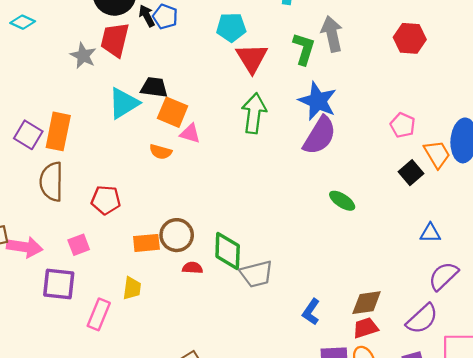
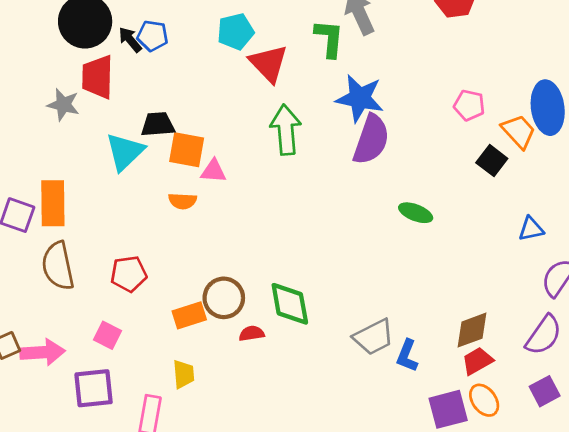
pink square: (79, 245) -> (107, 335), turned -30
gray trapezoid: (256, 274) -> (374, 337), moved

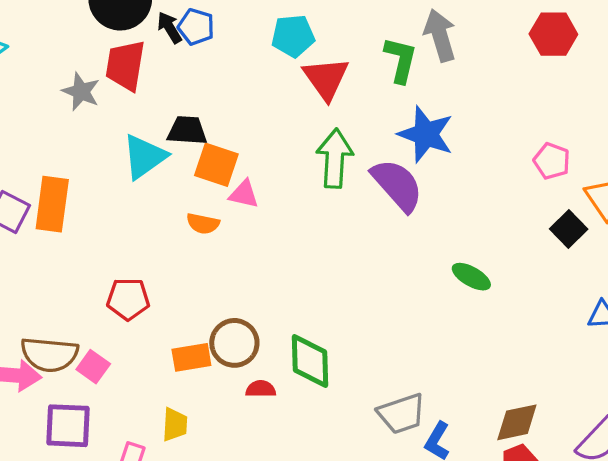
purple semicircle: (371, 140) -> (397, 185), moved, turned -69
brown semicircle: (58, 266) -> (49, 354), moved, turned -81

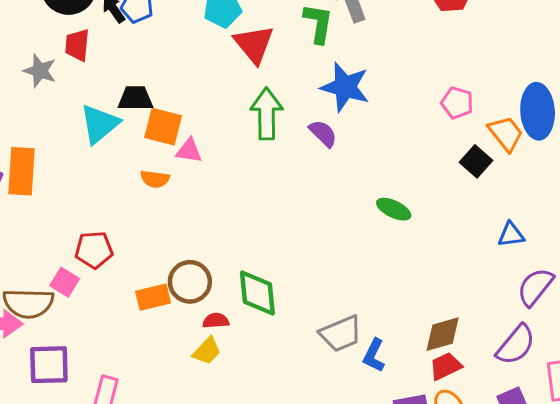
red trapezoid: (125, 65) -> (77, 45), size x0.7
purple semicircle: (397, 185) -> (323, 133), size x0.6
pink square: (93, 367) -> (65, 282), moved
yellow trapezoid: (175, 425) -> (207, 351), moved, turned 44

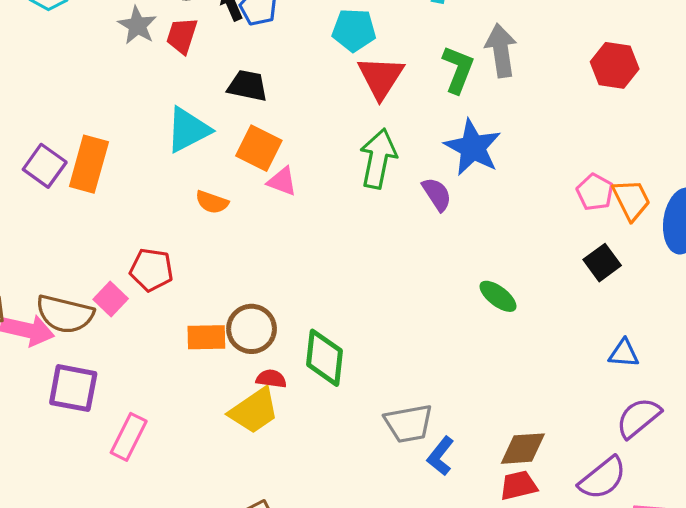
gray star: (40, 71) -> (137, 25), moved
black trapezoid: (135, 98) -> (247, 86), moved
orange trapezoid: (506, 133) -> (631, 200), moved
orange semicircle: (155, 179) -> (212, 202), moved
yellow trapezoid: (207, 351) -> (254, 411), size x1.5

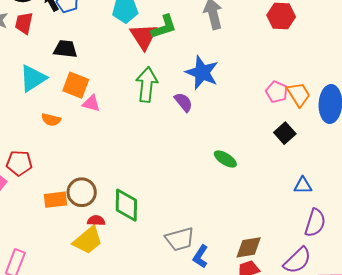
green L-shape: (458, 69) -> (164, 27), moved, turned 56
purple semicircle: (638, 418) -> (315, 223), turned 152

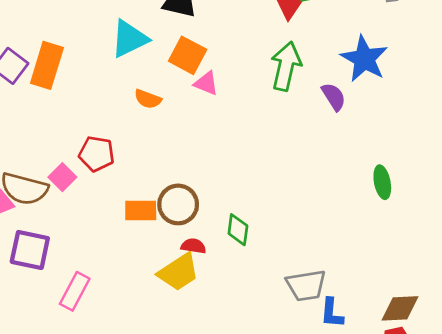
green ellipse: (225, 159) -> (382, 182), turned 40
green diamond: (126, 205) -> (238, 230), size x0.7
blue L-shape: (200, 257) -> (332, 313), turned -35

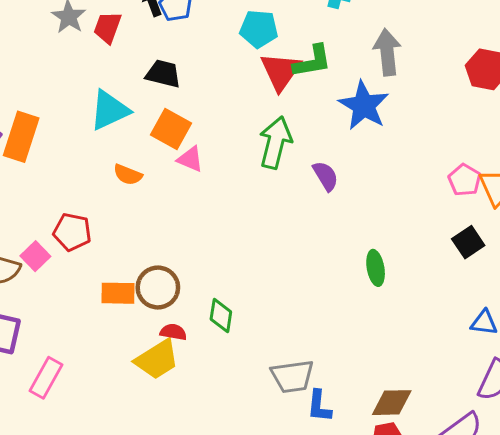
blue star: (364, 59) -> (364, 106), moved

